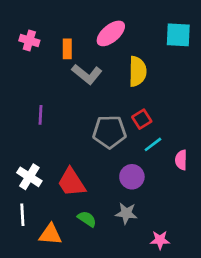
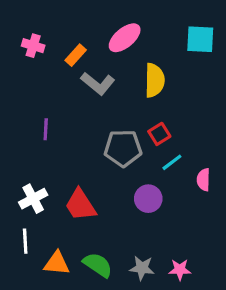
orange rectangle: (67, 49) -> (76, 55), turned 42
white cross: (29, 177) -> (33, 199), turned 30
gray star: (126, 213) -> (142, 268), moved
green semicircle: (87, 219) -> (98, 265), moved, size x1.4

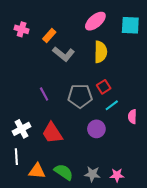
pink ellipse: (125, 38) -> (95, 21), moved
purple line: (46, 129) -> (44, 94), moved, turned -32

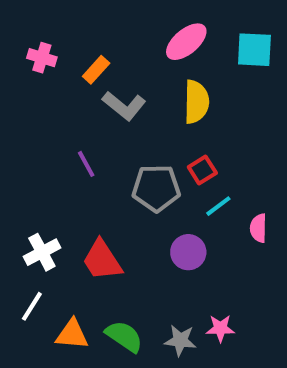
purple line: (44, 94) -> (86, 164), moved
white line: (16, 157) -> (32, 306), turned 35
pink star: (117, 175) -> (220, 328), moved

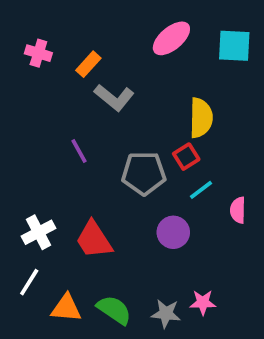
yellow semicircle: (196, 102) -> (201, 118), moved

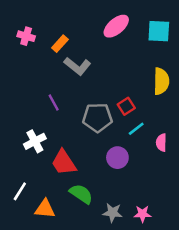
yellow semicircle: (201, 118) -> (161, 81), moved
white cross: (38, 232) -> (35, 141), moved
pink star: (203, 302) -> (143, 214), moved
green semicircle: (114, 310) -> (81, 194), moved

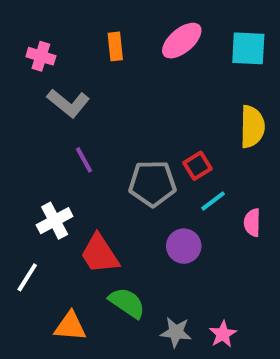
orange rectangle: (60, 44) -> (115, 46), moved, turned -48
gray L-shape: (77, 66) -> (68, 103), moved
white line: (20, 191) -> (27, 277), moved
pink star: (143, 214) -> (223, 334), turned -30

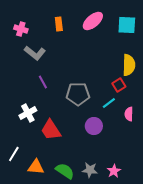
red square: (197, 166) -> (119, 85), moved
white line: (27, 277) -> (14, 154), moved
green semicircle: (127, 303) -> (65, 171), moved

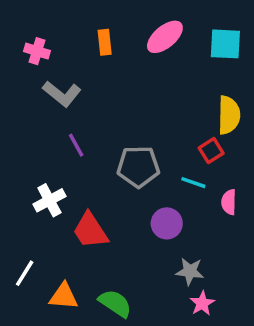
cyan line: (109, 103) -> (193, 183), turned 56
gray star: (90, 170) -> (190, 271), moved

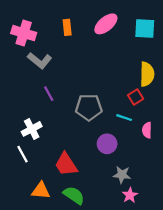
pink cross: (37, 51) -> (24, 33), size x1.5
red trapezoid: (90, 231) -> (66, 164), moved
white line: (25, 273) -> (23, 154), moved, turned -60

